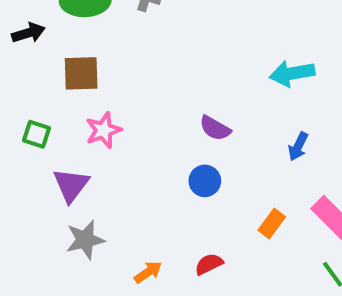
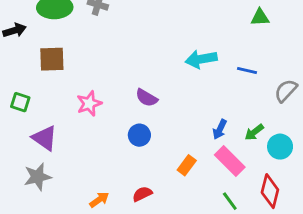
pink star: (103, 130) -> (89, 104), moved
blue arrow: (298, 146) -> (220, 129), moved
purple triangle: (71, 185) -> (45, 138), turned -32
gray star: (85, 240) -> (38, 177), moved

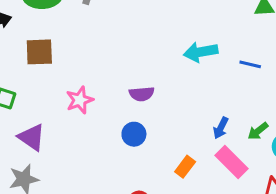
purple semicircle: (147, 98) -> (142, 94), turned -35

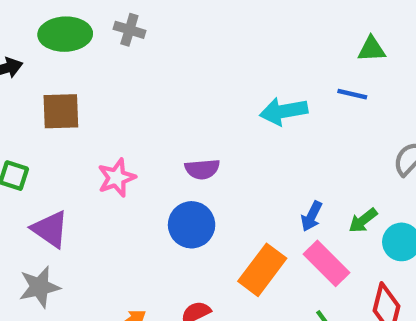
blue line: (250, 64) -> (352, 94), moved
blue circle: (134, 134) -> (192, 225), size x1.4
orange rectangle: (185, 167) -> (262, 270), size x1.6

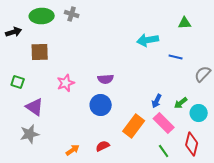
blue line: (352, 94) -> (176, 57), moved
cyan arrow: (284, 111) -> (148, 40), moved

